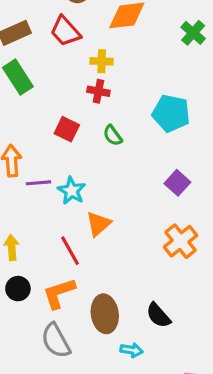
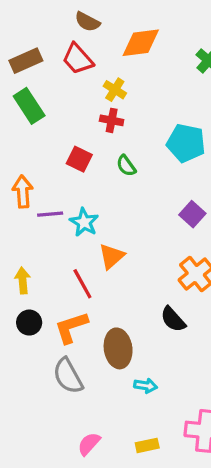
yellow cross: (102, 61) -> (115, 90), turned 30
black semicircle: (158, 315) -> (173, 319), moved

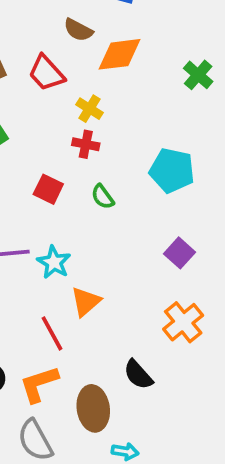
brown semicircle: (87, 22) -> (78, 30), moved
black semicircle: (173, 319) -> (138, 375), moved

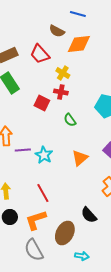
red square: (48, 189) -> (42, 103), moved
orange triangle: (86, 302) -> (80, 158), moved
brown ellipse: (93, 408) -> (65, 233), turned 35

